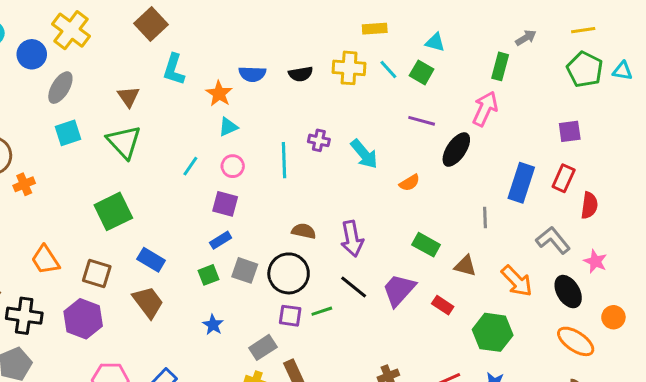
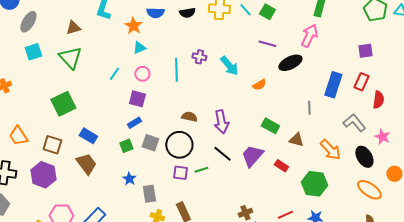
brown triangle: (128, 97) -> (73, 28), turned 49
black ellipse: (456, 150) -> (290, 63), turned 30
gray rectangle: (263, 347) -> (149, 194), moved, turned -66

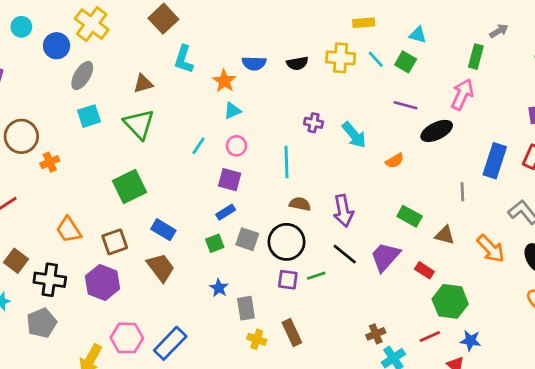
cyan line: (176, 70) -> (286, 162), moved
brown square: (52, 145) -> (115, 242), turned -36
green hexagon: (314, 184) -> (450, 301), moved

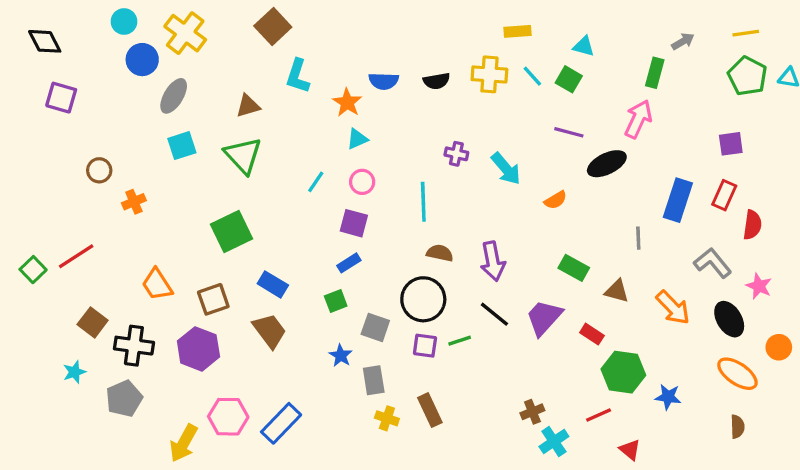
cyan circle: (21, 27) -> (124, 22), moved
brown circle: (21, 136) -> (99, 170), size x0.6
gray square: (247, 239) -> (375, 327), moved
blue star: (470, 341) -> (668, 397), moved

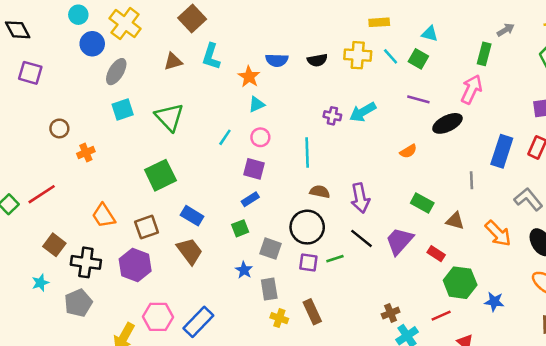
brown triangle: (248, 106) -> (173, 61), moved
cyan arrow: (506, 169) -> (363, 112), moved, turned 100

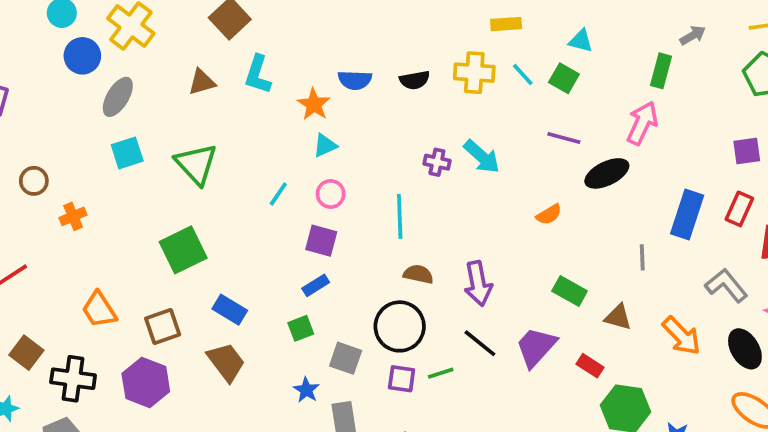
cyan arrow: (363, 112) -> (482, 157), turned -108

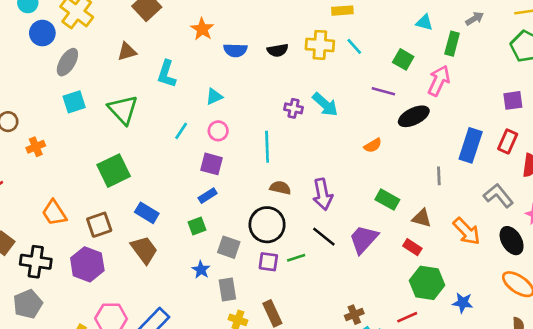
cyan triangle: (581, 41) -> (424, 22), moved
cyan L-shape: (258, 75) -> (167, 74), moved
green square: (564, 78) -> (403, 59), moved
orange star: (314, 104) -> (202, 29), moved
red rectangle: (590, 366) -> (412, 247), moved

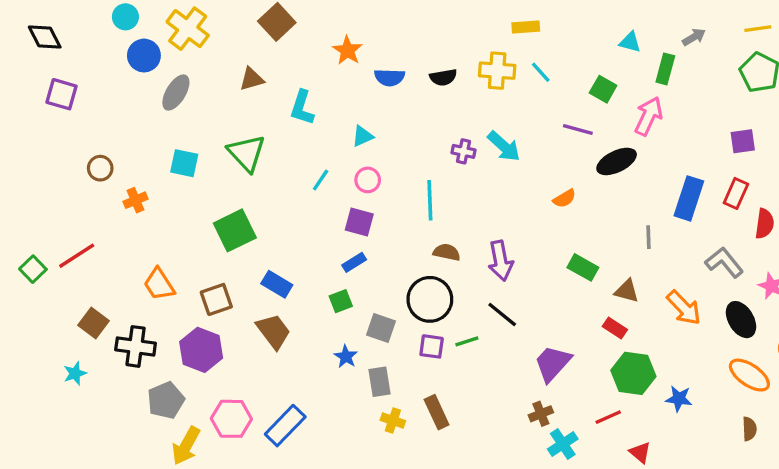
cyan square: (74, 102) -> (184, 163), moved, turned 30
purple trapezoid: (364, 239) -> (553, 363), moved
gray pentagon: (28, 304) -> (166, 400), moved

